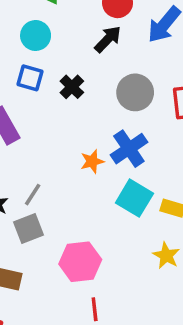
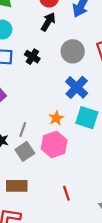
orange star: (92, 161) -> (56, 118), moved
pink hexagon: (80, 262) -> (54, 144), moved
red line: (95, 309) -> (66, 193), moved

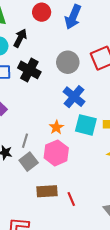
black arrow: (48, 22) -> (20, 38), moved
black cross: (32, 57) -> (29, 70), size x1.5
brown rectangle: (17, 186) -> (47, 191), moved

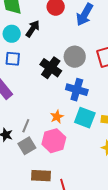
black cross: (29, 70) -> (51, 68), moved
blue cross: (74, 97) -> (77, 90), turned -30

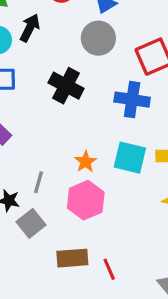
gray circle: (75, 57) -> (98, 38), moved
blue cross: (77, 90) -> (132, 100), moved
gray square: (27, 146) -> (31, 223), moved

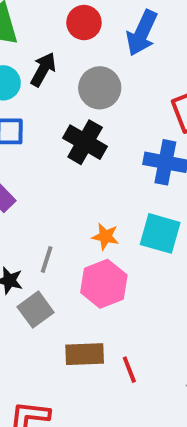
gray circle: (98, 38) -> (100, 88), moved
orange star: (86, 162) -> (105, 236), turned -30

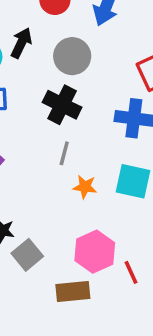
gray line: (47, 259) -> (64, 153), moved
pink hexagon: (104, 284) -> (95, 252), moved
red line: (129, 370) -> (131, 272), moved

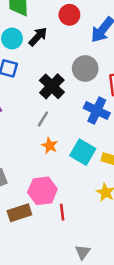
gray circle: (72, 56) -> (85, 68), moved
brown rectangle: (73, 292) -> (19, 213), turned -30

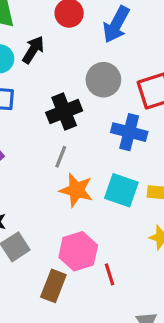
black cross: (52, 86) -> (64, 112), turned 35
orange star: (50, 146) -> (76, 190), size x1.5
brown rectangle: (19, 213) -> (53, 286), turned -40

